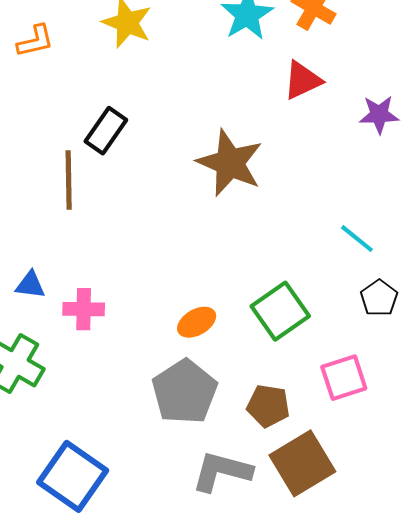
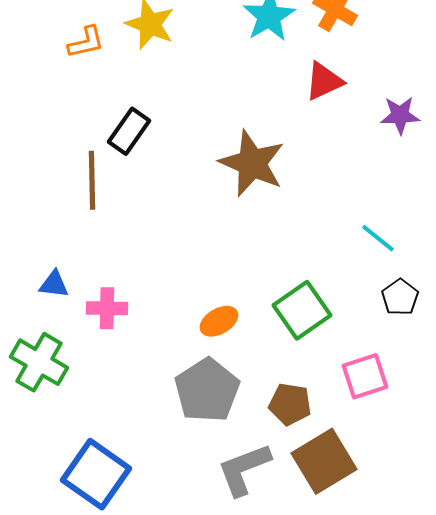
orange L-shape: (35, 41) -> (86, 42), moved
gray L-shape: (222, 471) -> (244, 469), turned -36

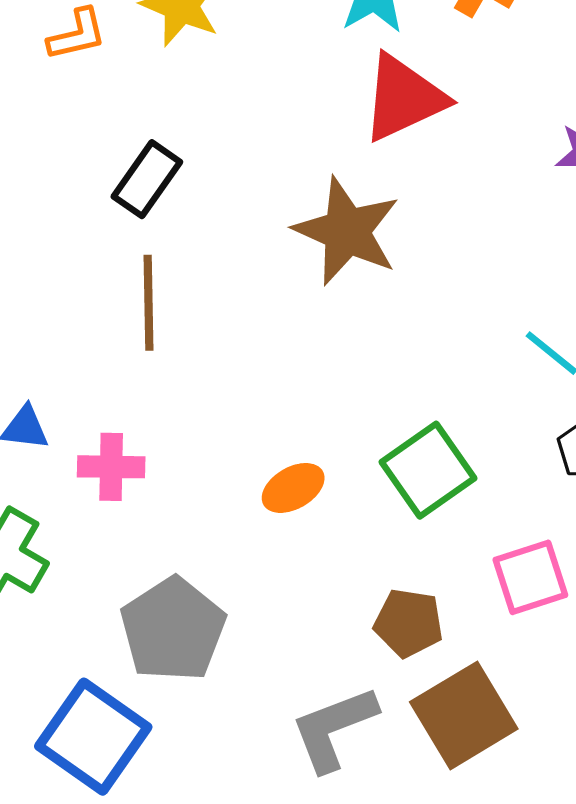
red triangle: (324, 81) -> (404, 98), moved, size x1.4
brown line: (92, 180) -> (149, 303), moved
gray pentagon: (207, 390) -> (173, 629), moved

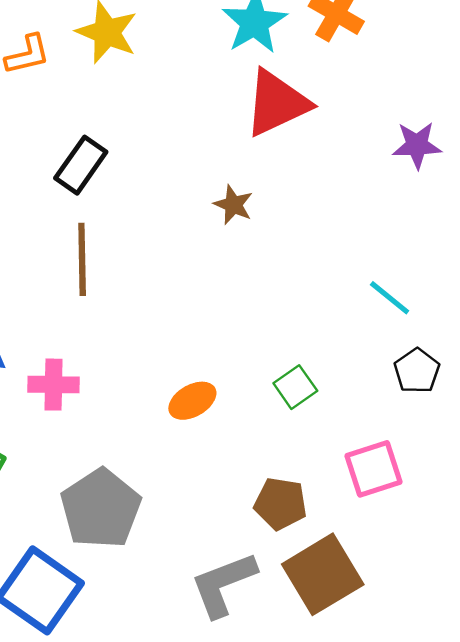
brown star: (347, 231) -> (233, 205), size x0.5
green square: (428, 470) -> (295, 387), size x0.6

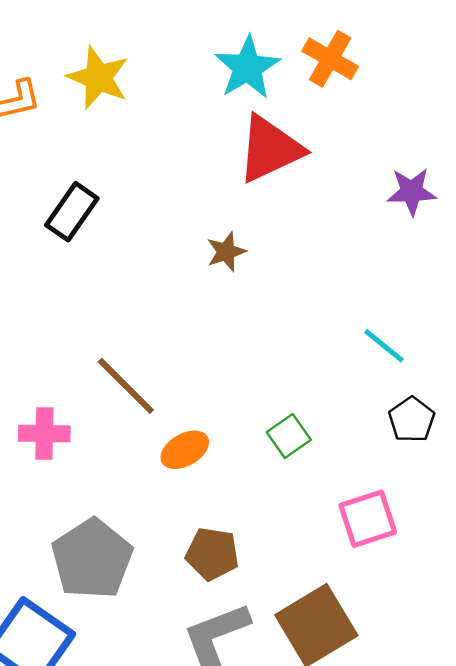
brown star: (233, 205) -> (226, 252), turned 30
brown line: (82, 259) -> (126, 386), moved, turned -44
brown pentagon: (280, 504) -> (212, 554), moved

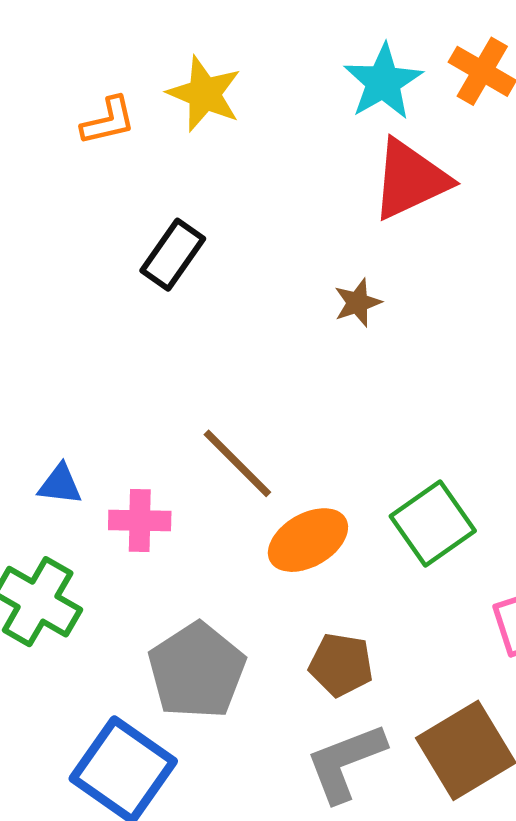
green square: (289, 436) -> (433, 524), size x1.6
orange ellipse: (185, 450) -> (308, 540), size x1.4

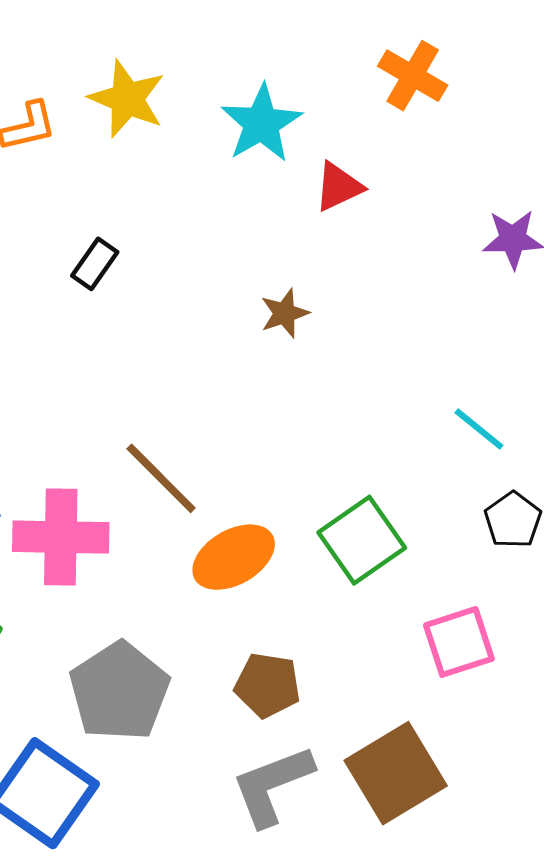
cyan star: (383, 82) -> (261, 123), moved
red triangle: (410, 179) -> (339, 187), size x0.6
black rectangle: (173, 255) -> (95, 264), size x0.7
pink cross: (140, 520) -> (61, 537), size x1.5

